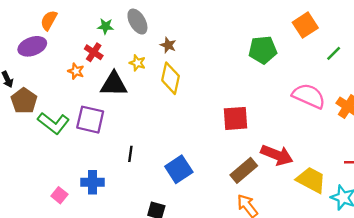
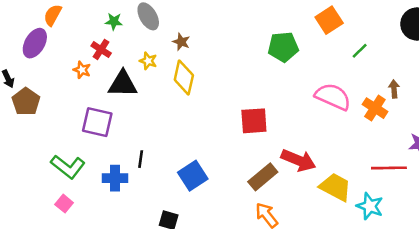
purple ellipse: (32, 46) -> (35, 43), turned -40
green L-shape: (54, 123) -> (68, 167), moved
blue cross: (93, 182) -> (115, 178), moved

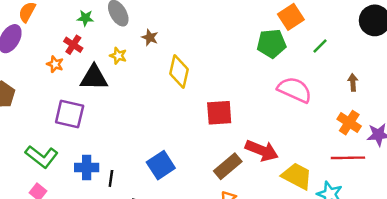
green pentagon: (283, 47) -> (271, 44), moved
yellow diamond: (184, 77) -> (179, 71), moved
orange cross: (375, 108) -> (349, 123), moved
black line: (141, 159) -> (111, 178), moved

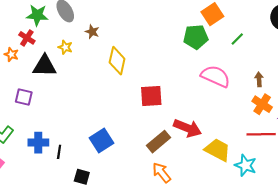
green star: (85, 18) -> (37, 15), size x1.5
brown arrow: (353, 82) -> (259, 79), moved
purple square: (70, 114) -> (24, 97), size x0.7

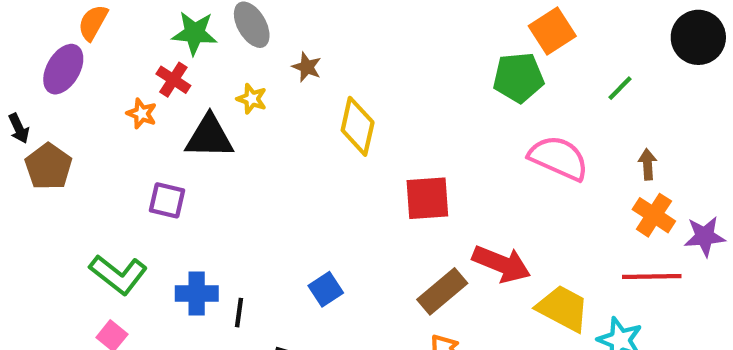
green line: (237, 39) -> (620, 88), moved
blue square: (102, 140) -> (326, 289), size x0.7

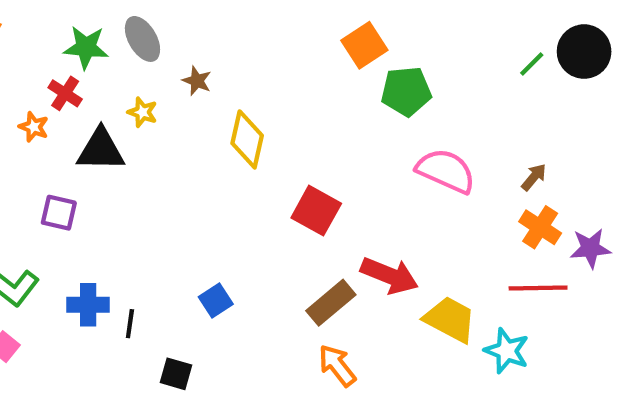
orange square: (552, 31) -> (364, 45), moved
green line: (620, 88) -> (532, 64), moved
brown arrow: (648, 164) -> (534, 177), turned 44
red square: (427, 198) -> (316, 211), turned 33

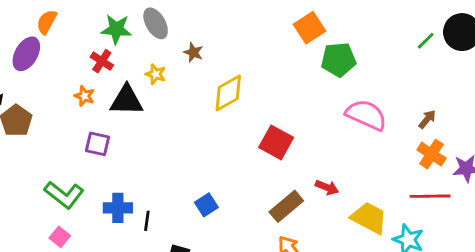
orange star: (34, 127) -> (84, 96), moved
yellow diamond: (247, 139) -> (228, 93), turned 48
red arrow: (389, 275) -> (327, 187), size x0.6

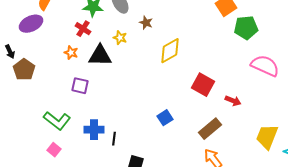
purple ellipse: (26, 54) -> (31, 24), turned 35
red arrow: (327, 187) -> (233, 101), moved
blue square: (206, 205) -> (165, 118), moved
yellow trapezoid: (369, 218) -> (267, 137), turned -96

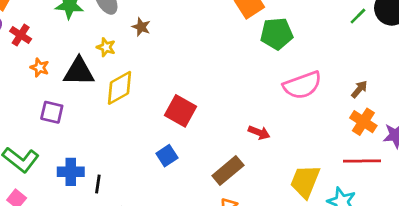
red cross: (83, 29) -> (21, 35), moved
yellow diamond: (170, 51) -> (120, 88), moved
pink semicircle: (265, 66) -> (302, 85), turned 136
red square: (203, 85) -> (180, 111), moved

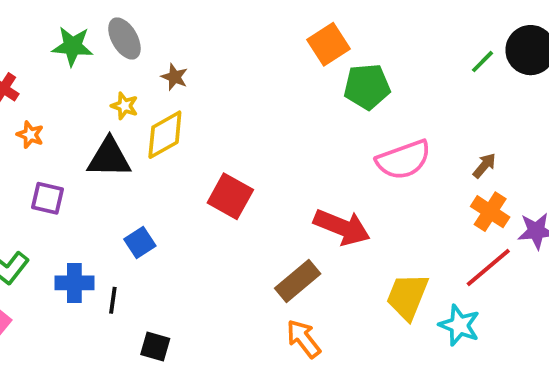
black triangle: (79, 72) -> (109, 158), moved
yellow diamond: (120, 88) -> (165, 135), moved
red arrow: (259, 133) -> (342, 227), size x1.8
blue square: (167, 156) -> (140, 242), moved
red line: (362, 161) -> (488, 267), turned -39

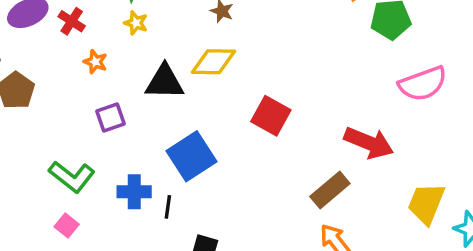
yellow star: (124, 106) -> (136, 23), moved
yellow diamond: (165, 135) -> (213, 62), turned 30
purple square: (48, 198) -> (111, 117), turned -32
blue square: (140, 242) -> (192, 156), size x1.8

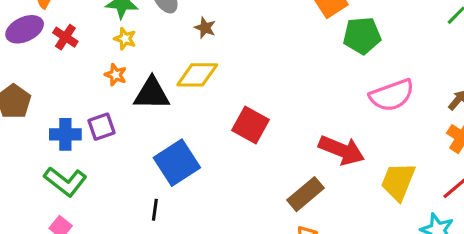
orange star: (95, 62) -> (116, 75), moved
blue cross: (134, 192) -> (65, 134), moved
yellow trapezoid: (426, 204) -> (398, 182), moved

